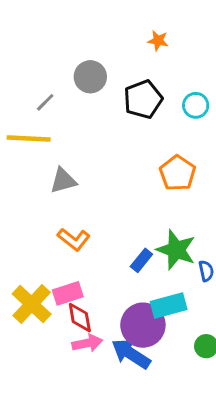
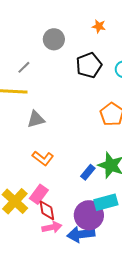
gray circle: (90, 77) -> (54, 39), moved
pink rectangle: (68, 293) -> (39, 194), turned -36
blue arrow: (131, 354) -> (81, 234), turned -40

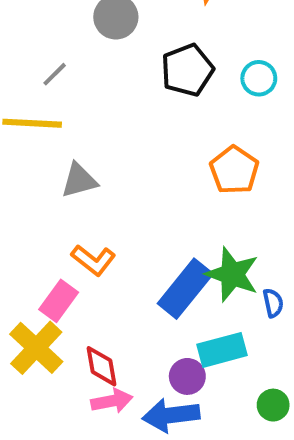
blue rectangle: (88, 172) -> (185, 289), size x1.8
pink rectangle: (39, 194) -> (59, 301), moved
purple circle: (89, 215) -> (187, 376), size x0.6

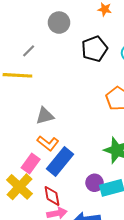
gray triangle: (79, 180) -> (45, 116), moved
blue rectangle: (185, 289) -> (60, 161), moved
purple circle: (187, 376) -> (95, 183), moved

